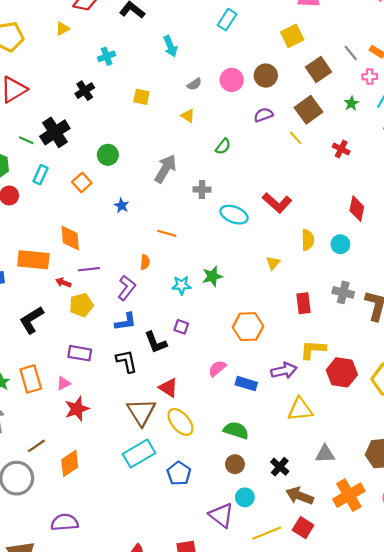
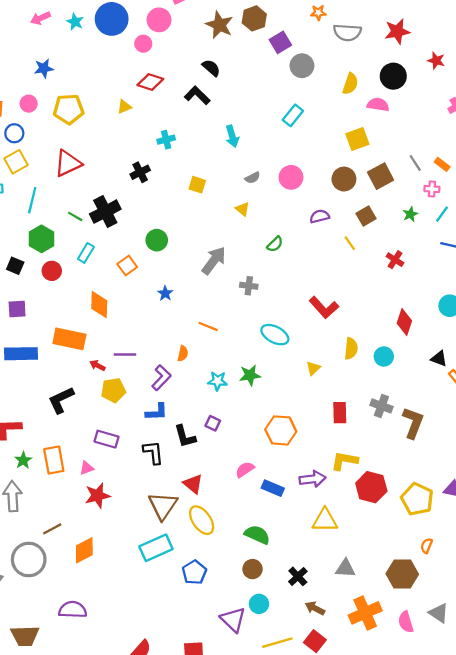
brown circle: (266, 76) -> (344, 179), moved
brown square: (308, 110) -> (366, 216), size x0.7
cyan ellipse: (234, 215) -> (275, 335), moved
orange diamond: (70, 238) -> (99, 305), moved
brown arrow: (300, 496) -> (315, 608), size x0.7

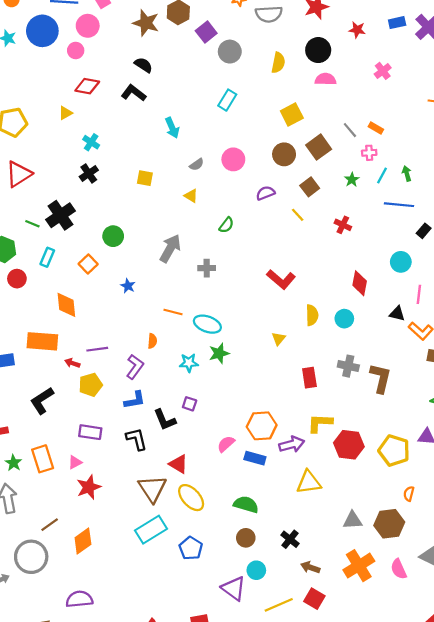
pink semicircle: (378, 105) -> (326, 79), moved
cyan cross: (166, 140) -> (91, 142), moved, turned -35
cyan ellipse: (275, 335) -> (207, 324), moved
orange hexagon: (281, 430) -> (262, 426), moved
gray triangle: (345, 568) -> (353, 520), moved

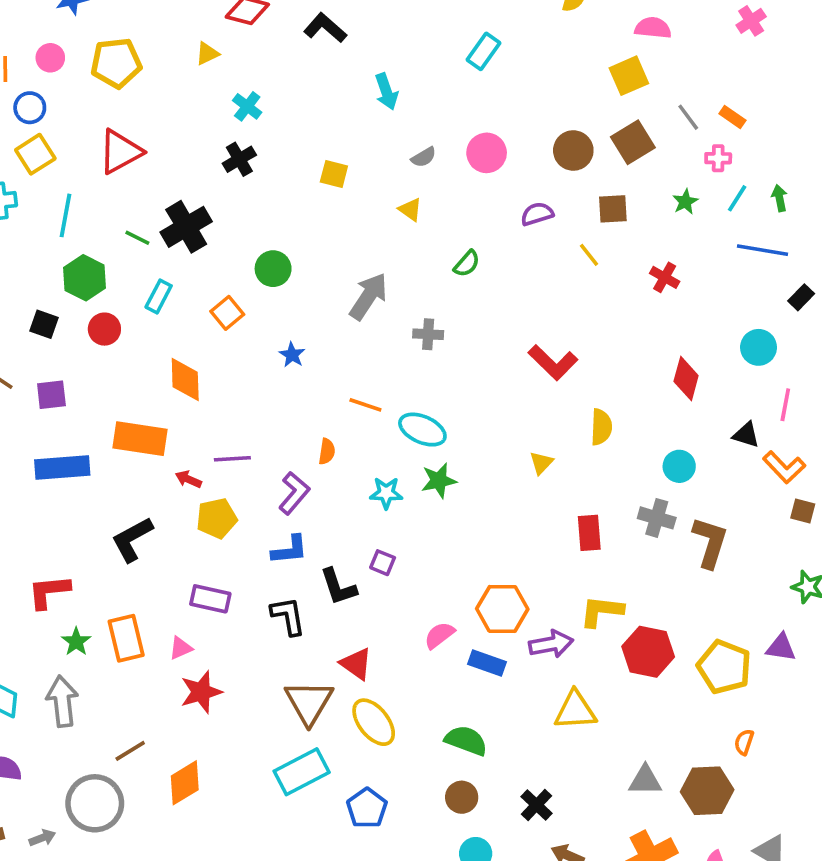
yellow square: (292, 115) -> (629, 76), moved
brown square: (310, 187) -> (613, 209), turned 30
cyan circle: (344, 319) -> (679, 466), moved

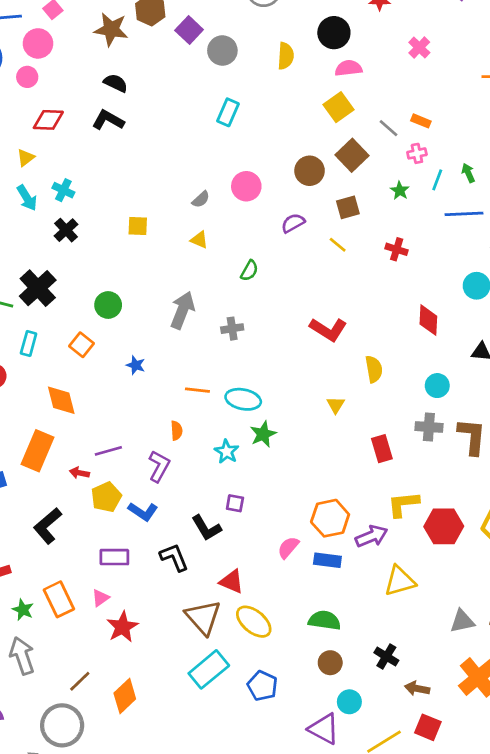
cyan arrow: (386, 92) -> (27, 198), moved
orange rectangle: (140, 439) -> (37, 451), turned -63
cyan star: (386, 493) -> (227, 452), turned -30
blue L-shape: (290, 550) -> (143, 512), moved, turned 52

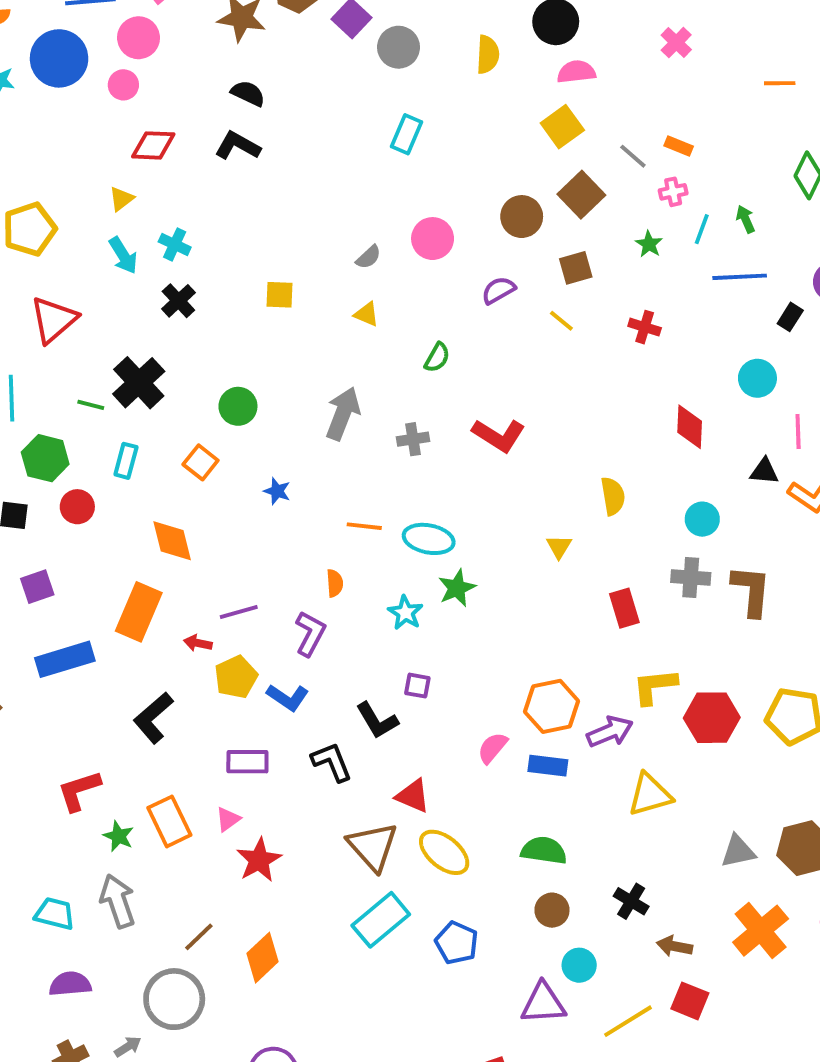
red L-shape: (328, 329) -> (499, 435), moved
purple triangle: (324, 729) -> (543, 1003), turned -32

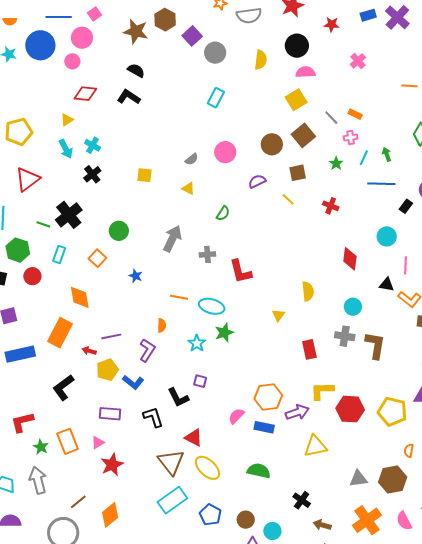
red L-shape: (499, 435) -> (241, 271), moved, turned 40
brown circle: (552, 910) -> (246, 520), moved

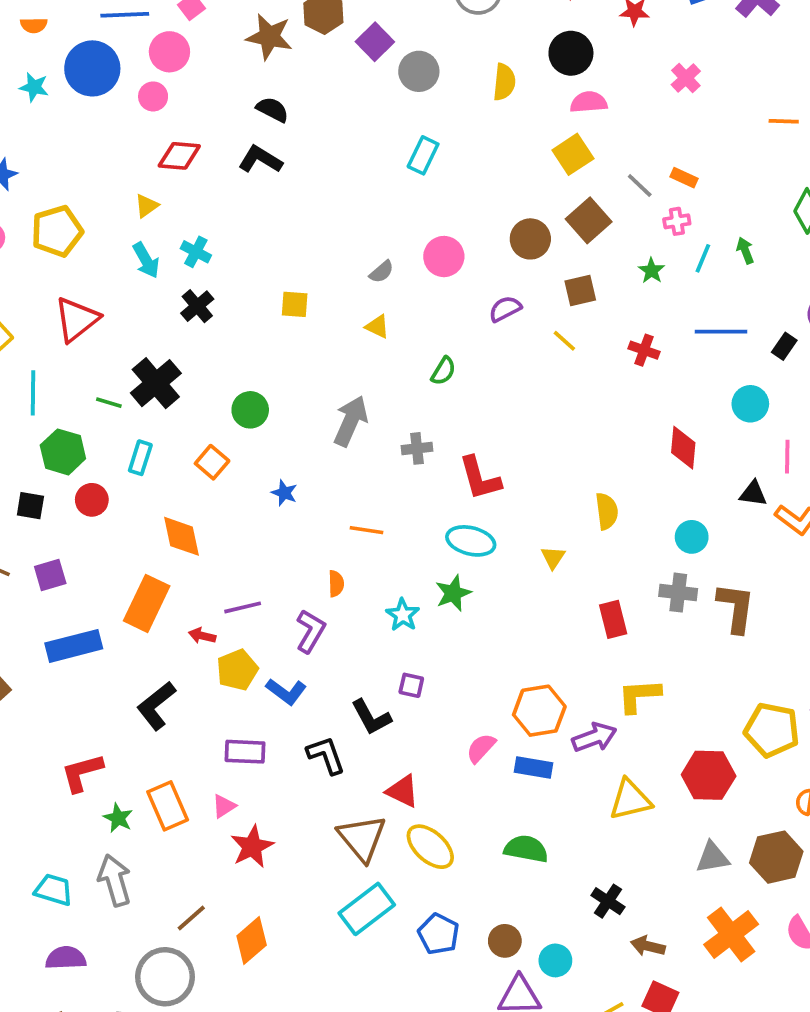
blue line: (381, 184) -> (721, 332), moved
cyan ellipse: (212, 306) -> (471, 541), moved
red hexagon: (350, 409) -> (709, 775), moved

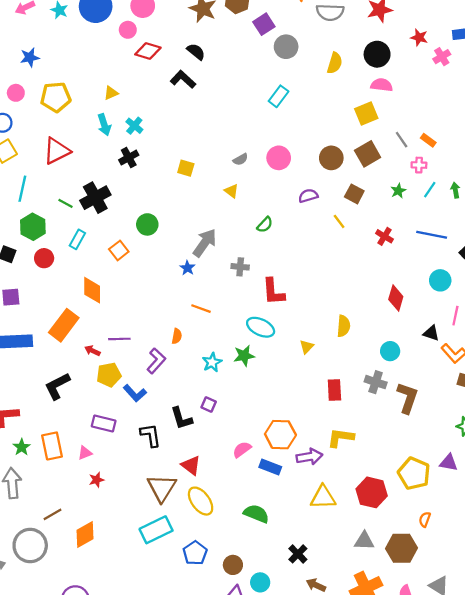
pink cross: (686, 78) -> (442, 57), moved
red diamond: (179, 156) -> (148, 51), moved
brown square: (580, 291) -> (354, 194), turned 30
blue star: (284, 493) -> (187, 268), moved
red star: (252, 847) -> (96, 480), size x0.6

